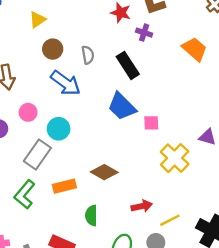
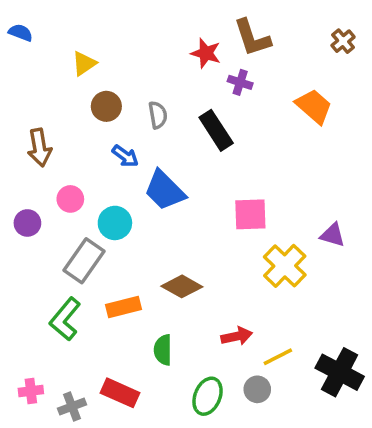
blue arrow: (66, 83) -> (125, 156), size x0.6
blue trapezoid: (122, 106) -> (165, 190), moved
pink square: (151, 123) -> (250, 214), size x1.5

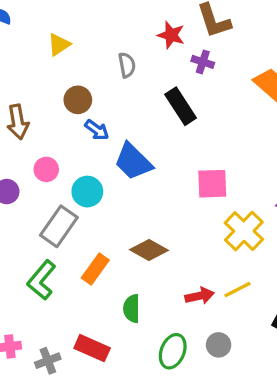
brown circle: (106, 106) -> (78, 100), moved
gray semicircle: (158, 115) -> (127, 65), moved
orange rectangle: (123, 307) -> (95, 269), turned -40
yellow line: (278, 357) -> (238, 290), moved

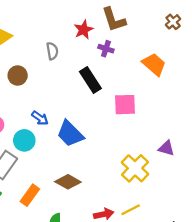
red star: (171, 35) -> (84, 30), turned 30
blue arrow: (97, 130) -> (40, 118), moved
blue trapezoid: (133, 161) -> (70, 134), moved
pink square: (212, 184) -> (125, 105), moved

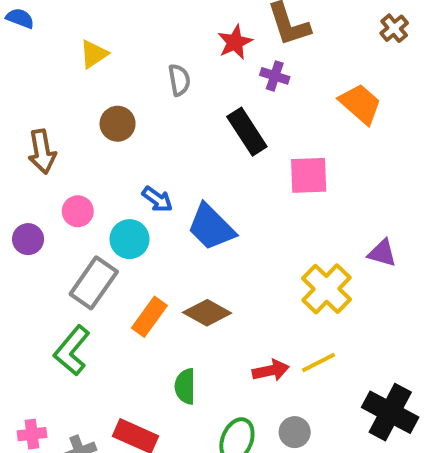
orange rectangle: (30, 195) -> (149, 317), moved

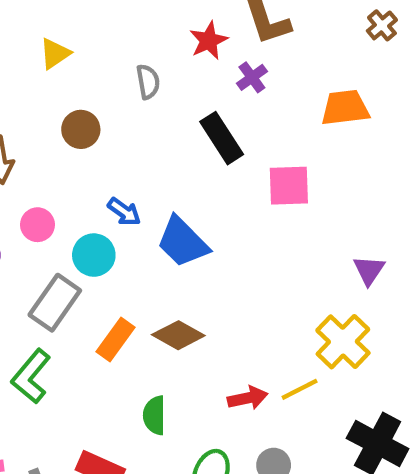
purple cross: (275, 76) -> (252, 77), turned 36
orange trapezoid: (360, 104) -> (345, 108), turned -48
purple triangle: (382, 253) -> (369, 270), turned 48
yellow cross: (326, 289) -> (343, 342), moved

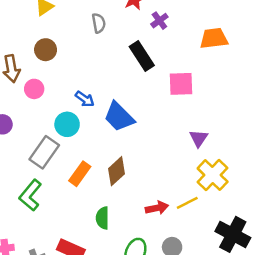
brown circle: (81, 129) -> (46, 50), moved
pink circle: (37, 225) -> (34, 89), moved
purple triangle: (369, 270) -> (199, 138), moved
brown diamond: (178, 335) -> (116, 171), turned -72

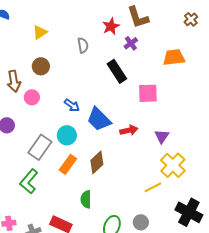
cyan circle: (67, 124) -> (67, 135), moved
red arrow: (157, 208) -> (129, 130), moved

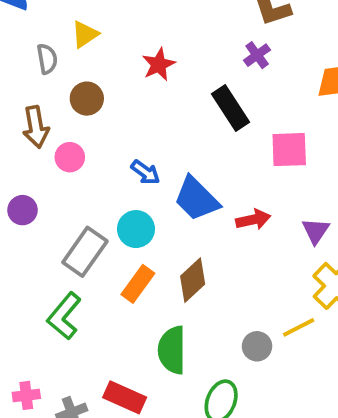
red star: (111, 26) -> (159, 64), moved
gray semicircle: (83, 45) -> (47, 59), moved
green semicircle: (86, 199) -> (172, 350), size x1.4
gray circle: (141, 222) -> (257, 346), moved

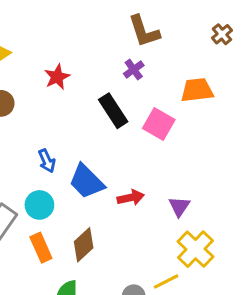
pink square: (289, 150) -> (159, 124), moved, turned 32
blue arrow: (145, 172) -> (47, 161), turned 30
orange rectangle: (138, 284) -> (41, 248), turned -60

